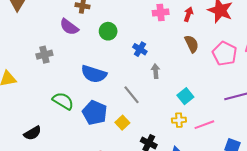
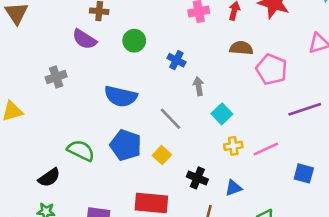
brown semicircle: (192, 44) -> (241, 48), turned -54
pink pentagon: (225, 54) -> (272, 69), moved
cyan square: (185, 96) -> (222, 114), moved
green semicircle: (63, 101) -> (81, 150), moved

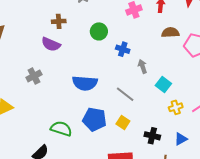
green circle: (134, 41) -> (99, 31), moved

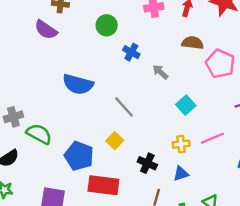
gray arrow: (143, 66) -> (160, 72), moved, turned -40
gray cross: (34, 76) -> (13, 117), moved
cyan square: (163, 84) -> (186, 105), moved
yellow cross: (176, 107) -> (181, 144), moved
blue pentagon: (94, 119) -> (79, 156), moved

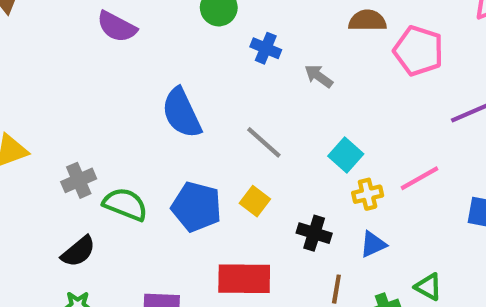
blue semicircle: (78, 84) -> (182, 113), turned 56
cyan square: (186, 105) -> (346, 155), moved
blue pentagon: (79, 156) -> (196, 207), moved

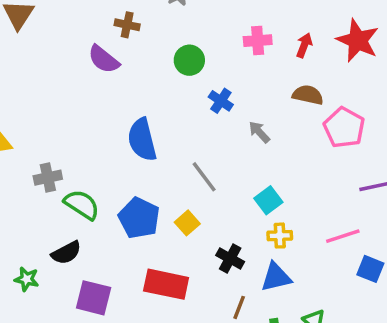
pink line: (419, 178) -> (343, 236), moved
blue triangle: (373, 244) -> (276, 277), size x1.4
black semicircle: (78, 251) -> (66, 253), moved

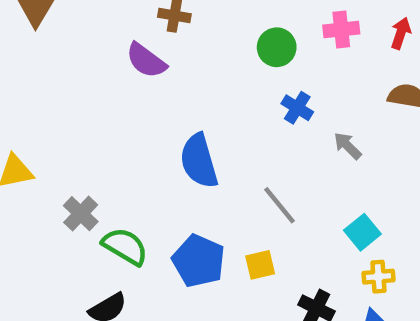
green circle: (189, 60) -> (277, 47), moved
gray cross: (48, 178) -> (81, 214), turned -32
yellow square: (187, 223) -> (260, 265), turned 30

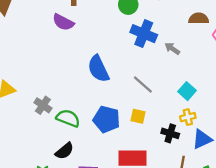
blue cross: (297, 108) -> (144, 34), size x1.6
yellow square: (260, 265) -> (138, 116), turned 35
yellow cross: (378, 277) -> (188, 117), moved

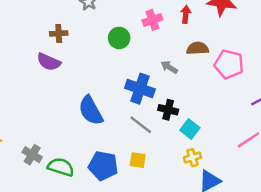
blue cross: (144, 34) -> (140, 89), moved
gray arrow: (172, 49) -> (169, 67), moved
black cross: (170, 133) -> (168, 110), moved

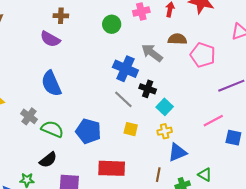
gray arrow: (169, 67) -> (152, 53), size x1.5
blue semicircle: (91, 111) -> (51, 84), moved
yellow square: (138, 160) -> (131, 129), moved

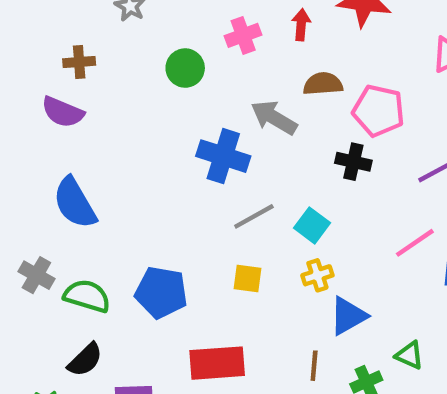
black cross: (148, 89) -> (353, 162), moved
gray line: (123, 99) -> (254, 216), moved, turned -66

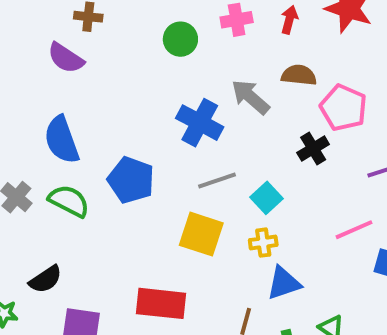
black cross: (353, 162) -> (313, 148), turned 36
yellow square: (248, 279) -> (201, 234), size x1.6
blue pentagon: (161, 292) -> (131, 180), moved
green semicircle: (87, 296) -> (69, 201), moved

